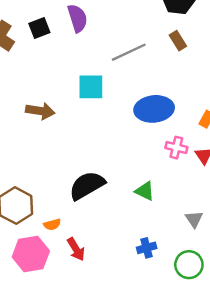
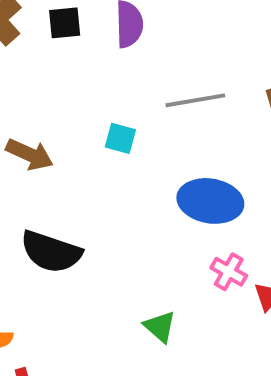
cyan square: (91, 87) -> (120, 138), size x0.7
black semicircle: (87, 185) -> (51, 252), moved, turned -147

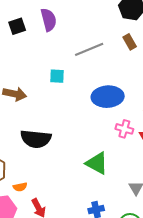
green triangle: (160, 327) -> (97, 163), size x1.4

